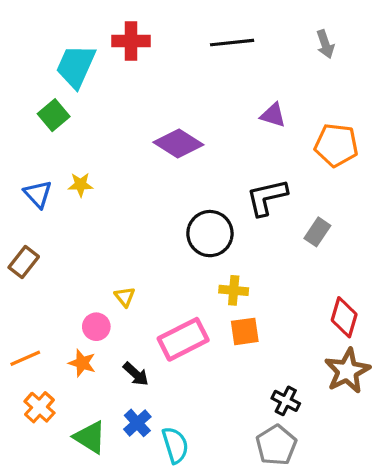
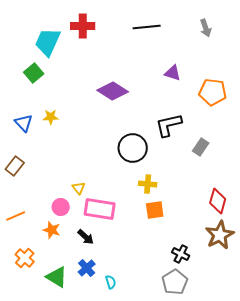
pink rectangle: (183, 339) -> (100, 209), moved, turned 36
orange line: (25, 358) -> (16, 216), moved
cyan semicircle: (175, 445) -> (111, 282), size x0.6

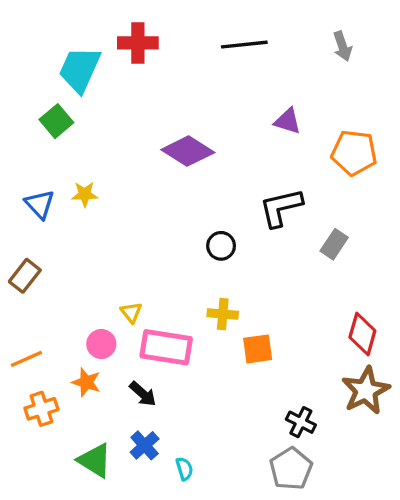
black circle: (133, 148) -> (221, 246), size x0.6
yellow cross: (148, 184) -> (223, 314), moved
orange cross: (25, 258) -> (41, 409), moved, turned 30

